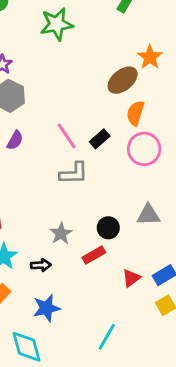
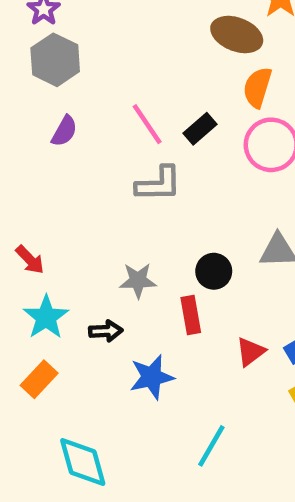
brown ellipse: (123, 80) -> (237, 35), turned 60
gray star: (61, 234) -> (138, 280), turned 30
red rectangle: (94, 255) -> (191, 315), turned -70
blue star: (47, 308) -> (152, 377), moved

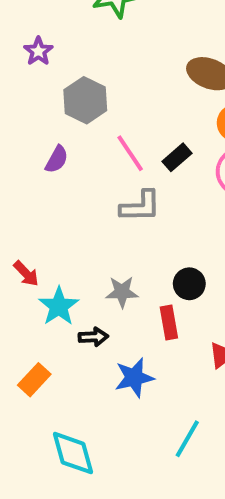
gray hexagon: (55, 60) -> (85, 100), moved
cyan star: (46, 317) -> (59, 306), moved

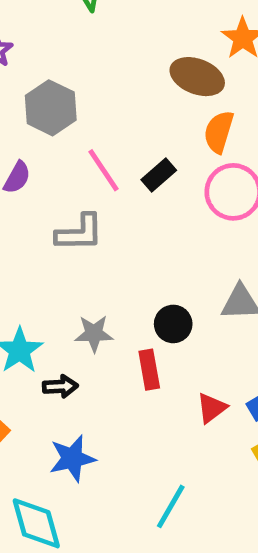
gray L-shape: (140, 206) -> (80, 233), moved
blue star: (134, 378) -> (72, 458), moved

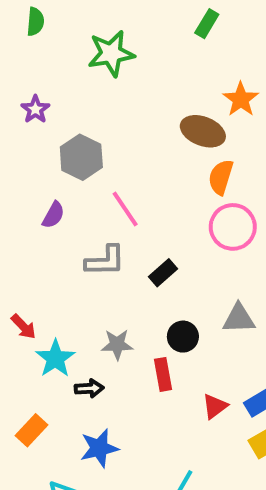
black rectangle: (159, 175) -> (163, 273), moved

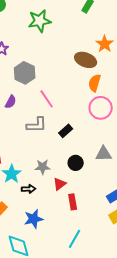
red rectangle: (163, 374) -> (73, 202), moved
red triangle: (215, 406) -> (60, 184), moved

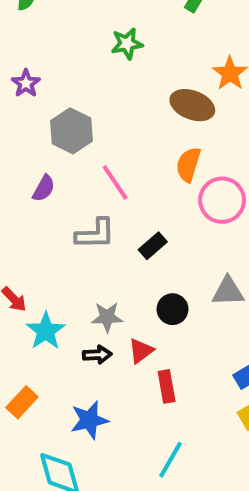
green star: (40, 21) -> (127, 44), moved, size x0.7
orange semicircle: (95, 83) -> (188, 165), moved
black arrow: (29, 189) -> (97, 355), moved

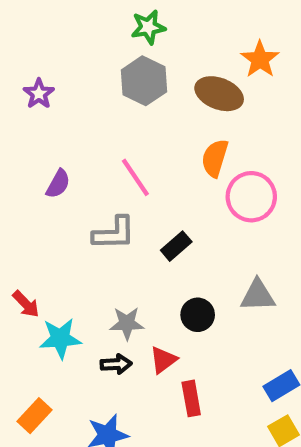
purple star: (26, 83) -> (39, 94), moved
gray hexagon: (71, 131) -> (144, 81), moved
cyan star: (46, 331) -> (60, 338), turned 30

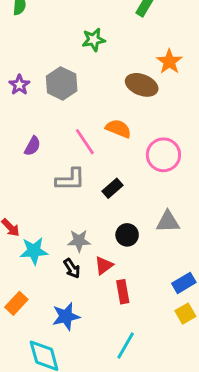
gray hexagon: (144, 81) -> (62, 83), moved
orange semicircle: (215, 158) -> (118, 129), moved, turned 95
black arrow: (116, 364) -> (72, 268), turned 60

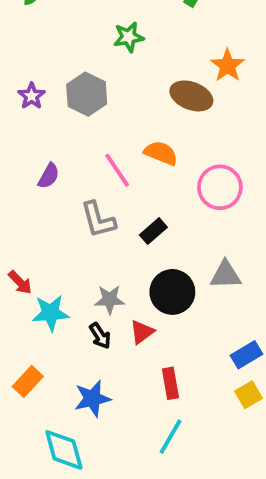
gray L-shape: (70, 180) -> (98, 220), turned 76
black circle: (127, 235) -> (172, 292), size x1.5
red rectangle: (123, 292) -> (170, 383), moved

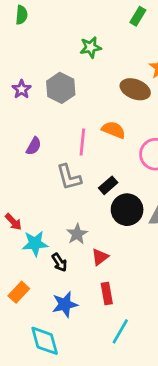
pink line: (117, 170) -> (82, 142), turned 40
black circle: (172, 292) -> (127, 210), moved
gray star: (110, 300) -> (77, 234), turned -30
black arrow: (100, 336) -> (59, 262), moved
red rectangle: (170, 383) -> (107, 293), moved

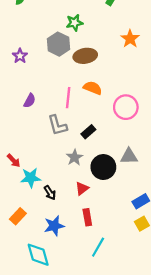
gray hexagon: (61, 88) -> (58, 44), moved
brown ellipse: (135, 89) -> (85, 56), moved, turned -30
black circle: (127, 210) -> (103, 167), moved
gray star: (77, 234) -> (75, 157), moved

